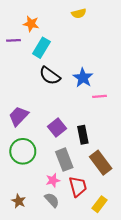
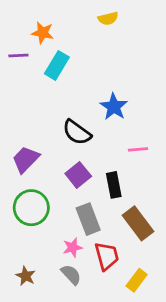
black semicircle: (50, 76) -> (77, 132), moved
pink line: (100, 96) -> (138, 149), moved

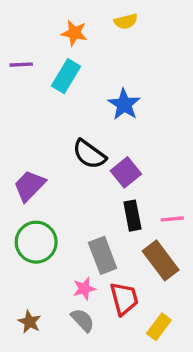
orange star: (43, 33) -> (74, 33), moved
blue star: (114, 107) -> (124, 104), moved
pink line: (138, 149) -> (172, 219), moved
purple square: (78, 175) -> (126, 172), moved

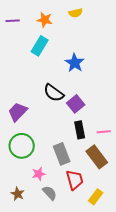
purple line: (21, 65) -> (13, 21), moved
pink star: (84, 289) -> (39, 174), moved

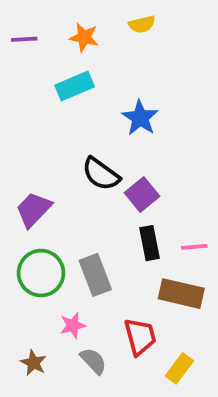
cyan rectangle: (40, 46) -> (75, 86), turned 36
gray rectangle: (62, 154) -> (95, 275), moved
brown rectangle: (97, 157) -> (181, 294), turned -40

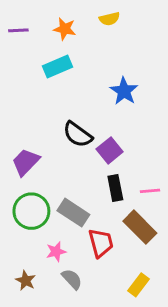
blue star: (140, 118) -> (124, 91), moved
gray rectangle: (95, 275) -> (73, 213), turned -36
brown rectangle: (181, 294) -> (140, 227), turned 32
red trapezoid: (140, 337) -> (101, 243), moved

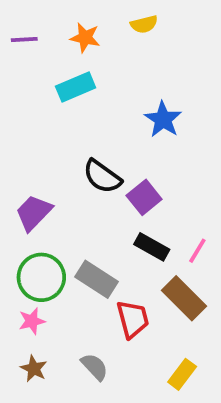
black rectangle: (115, 188) -> (152, 247), turned -50
pink line: (150, 191) -> (197, 251), turned -54
pink star: (56, 252) -> (32, 321), moved

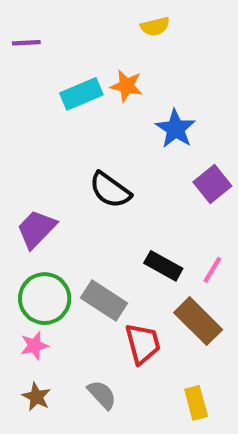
orange star: (85, 38) -> (126, 86), moved
purple square: (144, 197) -> (212, 184), moved
yellow rectangle: (182, 374) -> (196, 403), turned -52

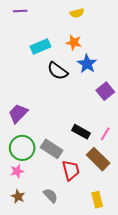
purple line: (26, 43) -> (20, 11), moved
orange star: (126, 86) -> (74, 42), moved
black semicircle: (110, 190) -> (58, 71), moved

